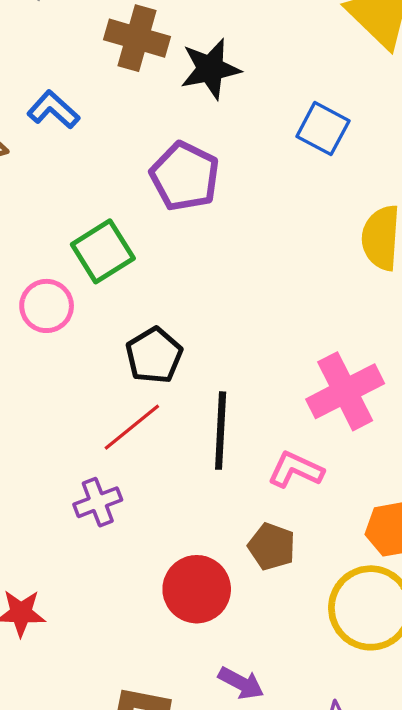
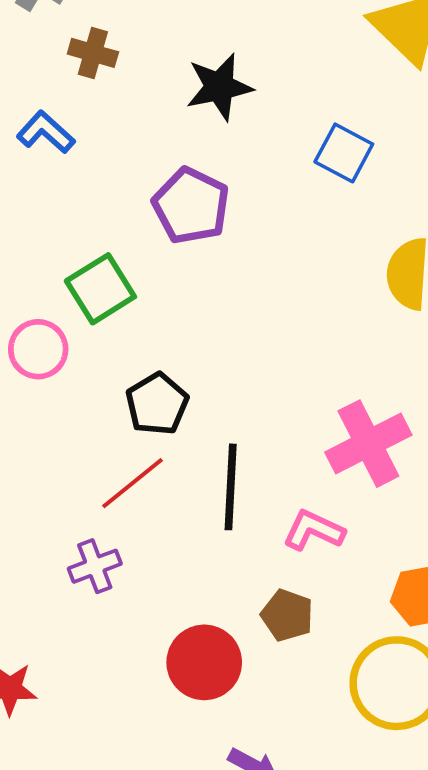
brown cross: (137, 38) -> (93, 53), moved, size x0.7

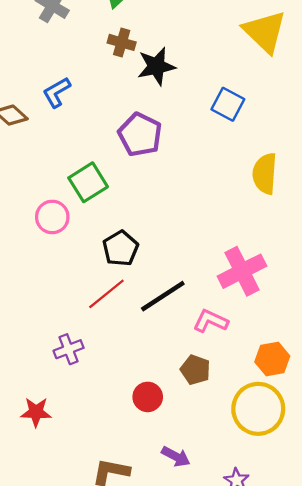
brown cross: (93, 53) -> (122, 42), moved
blue L-shape: (46, 132) -> (57, 92), turned -72
black line: (231, 487) -> (163, 296), turned 54
purple cross: (95, 566) -> (69, 349), moved
red circle: (204, 662) -> (148, 397), size x0.7

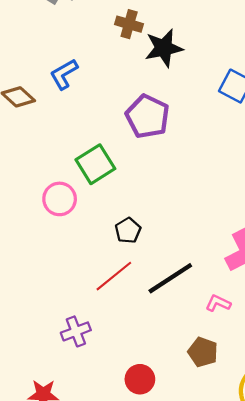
black pentagon: (121, 248) -> (128, 230), size x0.7
pink L-shape: (211, 321) -> (218, 303), size x0.7
red circle: (148, 397) -> (140, 379), moved

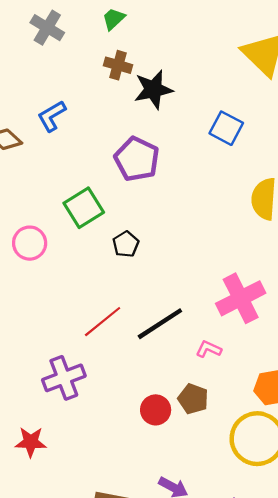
pink circle: (60, 199) -> (30, 243), moved
black pentagon: (128, 230) -> (126, 244), moved
purple cross: (76, 331) -> (64, 378), size x1.4
red circle: (140, 379) -> (156, 410), moved

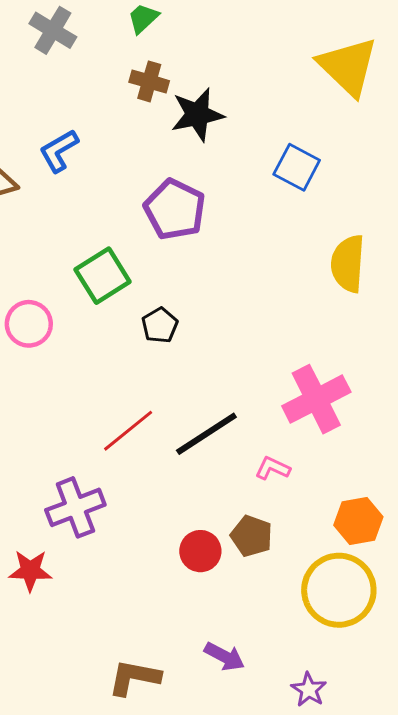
red star: (31, 442) -> (30, 571), moved

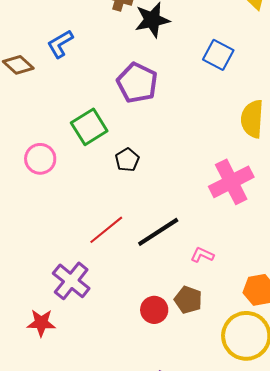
pink cross: (316, 399) -> (231, 182), moved
purple cross: (75, 507) -> (71, 281), turned -30

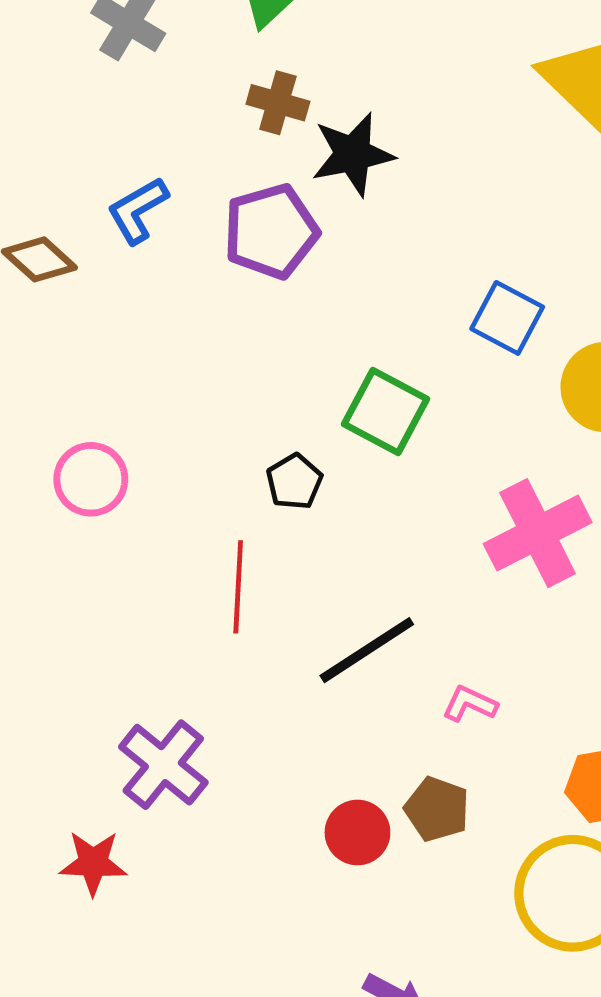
blue square: (218, 55) -> (507, 318), moved
purple pentagon: (137, 83) -> (271, 231), moved, turned 30
green square: (89, 127) -> (386, 411), moved, turned -30
red line: (106, 230) -> (238, 587), moved, turned -48

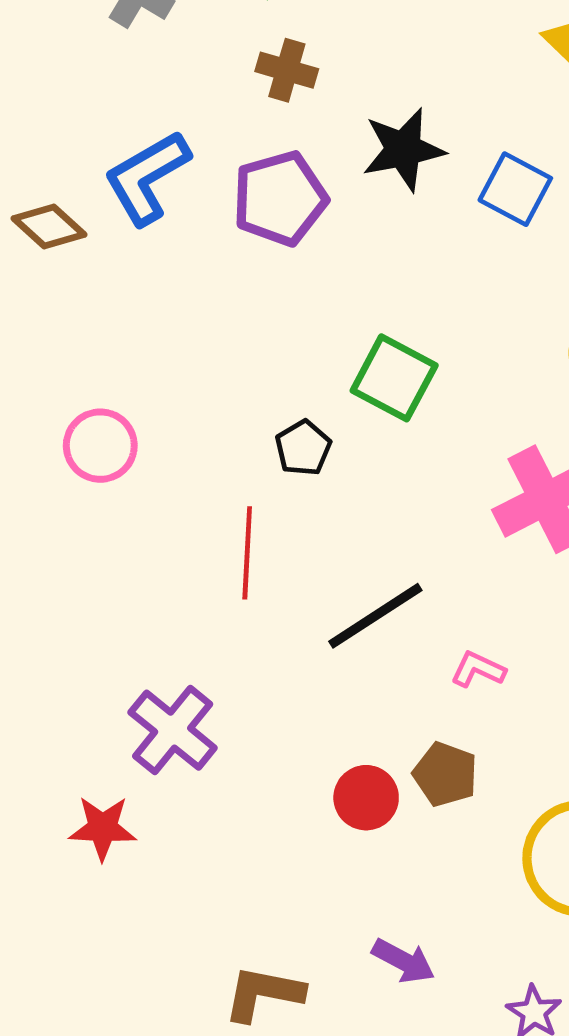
black star: (353, 154) -> (403, 149), moved
blue L-shape: (138, 210) -> (147, 177), size x1.4
blue square: (507, 318) -> (515, 189), moved

